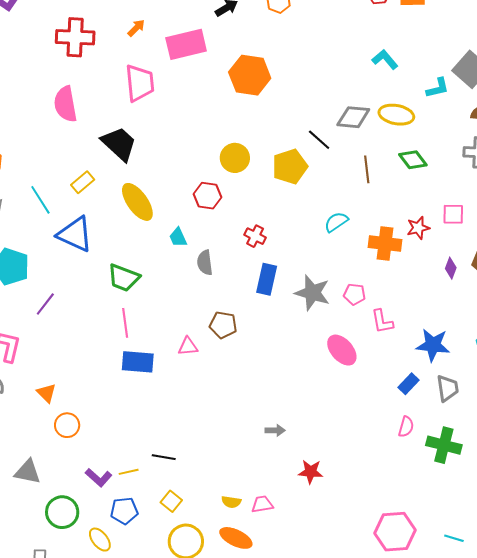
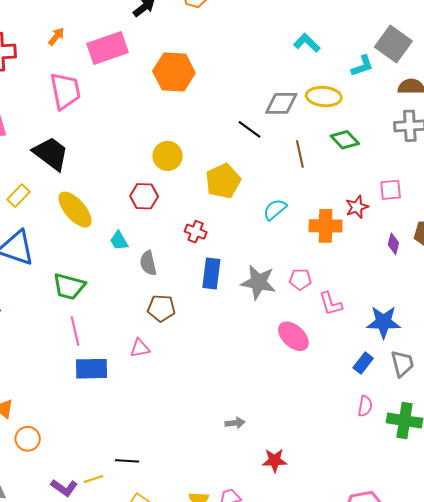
yellow pentagon: (290, 167) -> (223, 181), moved
brown pentagon: (223, 325) -> (161, 308), moved

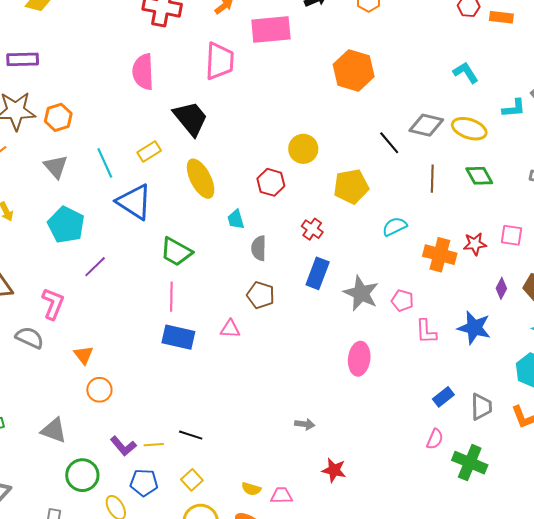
orange hexagon: (174, 72) -> (354, 71), moved
blue star: (383, 322) -> (474, 328), moved
pink ellipse: (293, 336) -> (359, 359), moved, turned 40

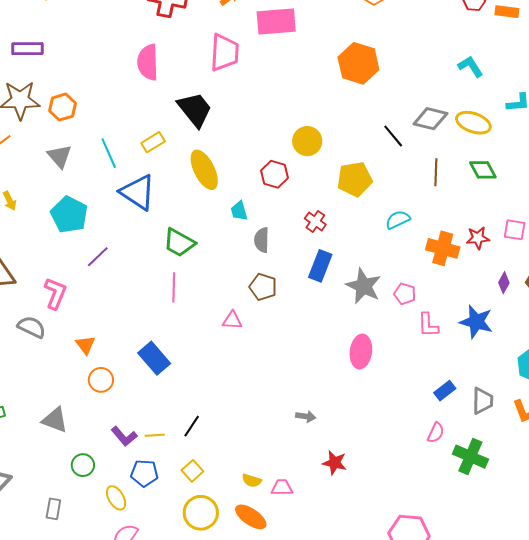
blue rectangle: (178, 337) -> (154, 358), moved, turned 36
black line: (191, 435) -> (192, 426), turned -75
green circle: (82, 475) -> (83, 465), size x0.7

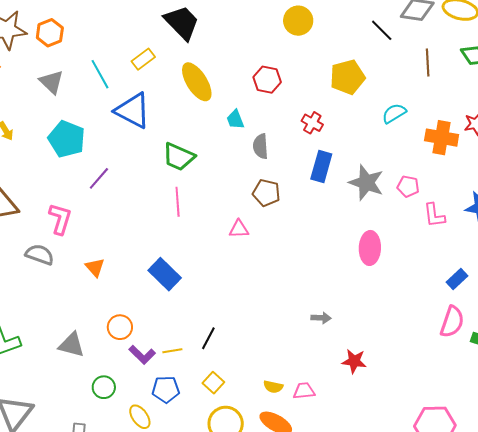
yellow circle: (307, 141) -> (298, 21), moved
orange circle: (101, 380) -> (120, 327), moved
pink semicircle: (436, 433) -> (452, 322), size x1.5

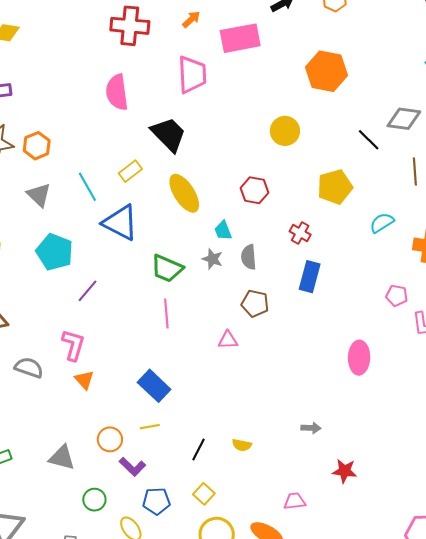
gray star: (366, 183) -> (212, 259), moved, size x0.6
pink L-shape: (60, 219) -> (73, 345), moved
yellow line: (172, 351) -> (150, 427), moved
yellow semicircle: (273, 387) -> (242, 445), moved

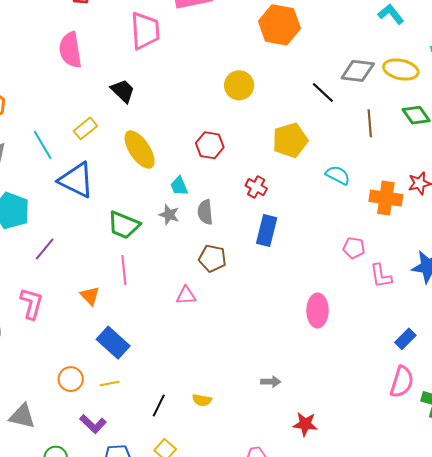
black trapezoid: (169, 134) -> (123, 91), size x0.7
cyan semicircle: (382, 223) -> (338, 175), turned 60
orange triangle: (84, 380) -> (90, 296), moved
orange circle: (110, 439) -> (71, 379), moved

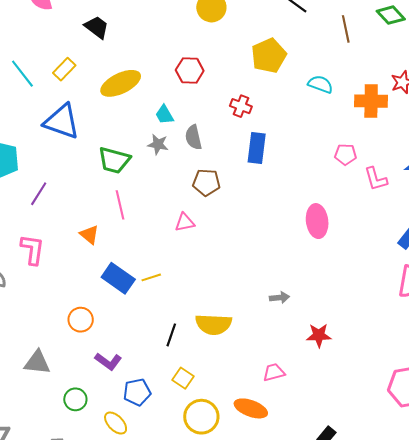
cyan line: (43, 145) -> (22, 74), moved
yellow ellipse: (140, 150) -> (121, 83), turned -75
yellow line: (110, 384) -> (151, 277), moved
yellow semicircle: (202, 400) -> (214, 324), size x1.8

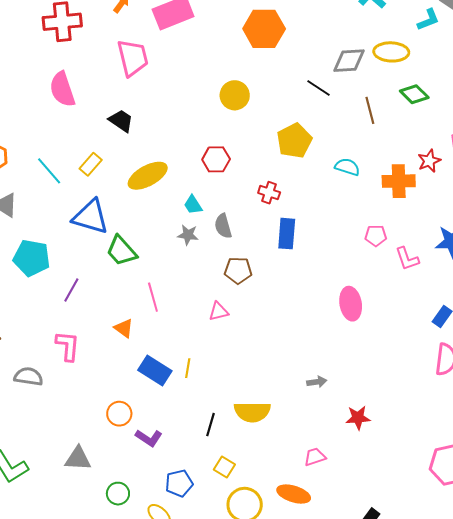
green trapezoid: (114, 160) -> (121, 251), moved, turned 36
yellow line: (151, 277) -> (188, 368), turned -60
purple L-shape: (108, 361) -> (149, 438), moved

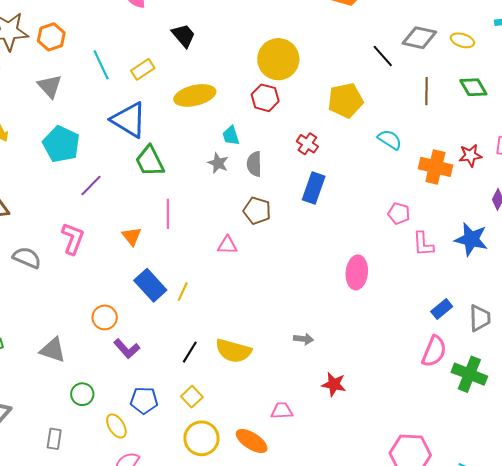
yellow ellipse: (391, 52) -> (462, 40), size x0.7
yellow circle: (235, 95) -> (278, 59), moved, size x1.4

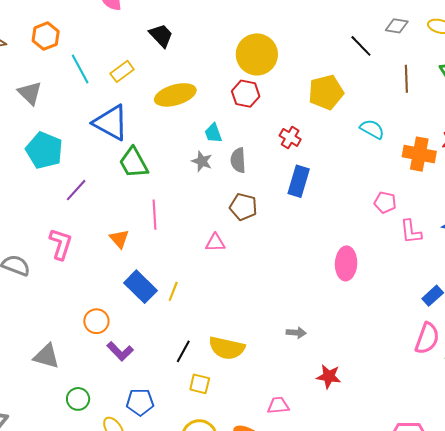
orange hexagon: (51, 37) -> (46, 36), moved
gray diamond: (419, 38) -> (397, 26), size x0.7
yellow square: (192, 397) -> (200, 384), moved, turned -30

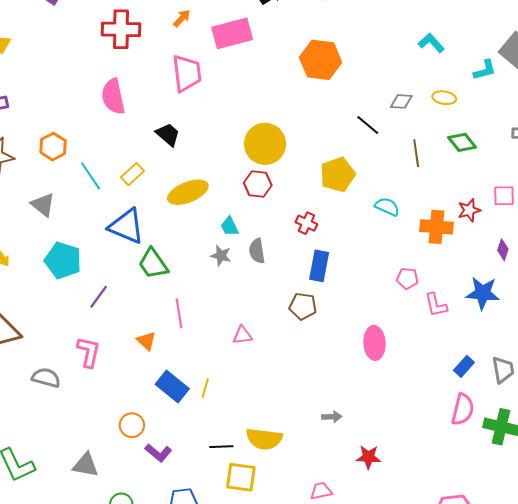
brown pentagon: (243, 207) -> (303, 306), moved
black line: (183, 351) -> (221, 447), turned 65
yellow square: (200, 384) -> (241, 477), size x1.5

